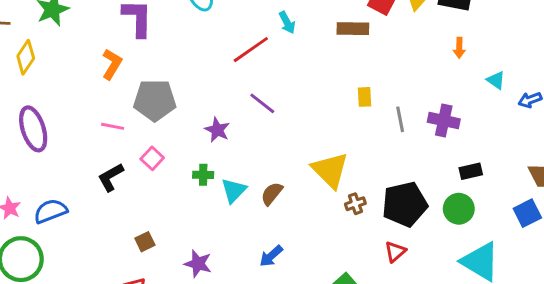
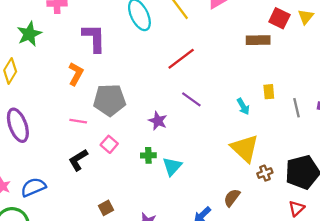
cyan arrow: (287, 23) -> (243, 106), moved
brown semicircle: (272, 194) -> (232, 198), moved

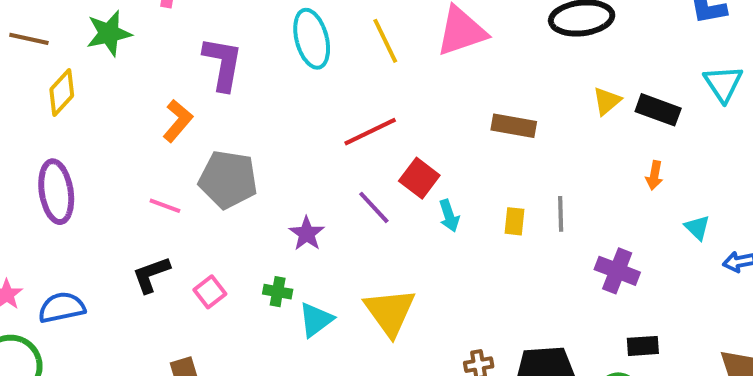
red square: (279, 18) -> (419, 178), moved
cyan arrow: (243, 106) -> (449, 216), moved
gray line: (297, 108) -> (561, 214), moved
pink square: (109, 144) -> (210, 292), moved
yellow triangle: (245, 148) -> (390, 312), moved

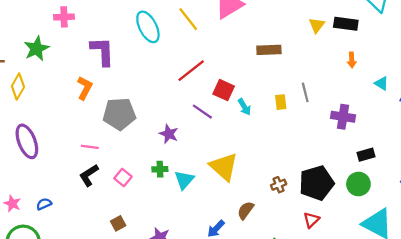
pink line: (165, 206) -> (90, 147), moved
blue semicircle: (62, 307) -> (44, 204), size x0.6

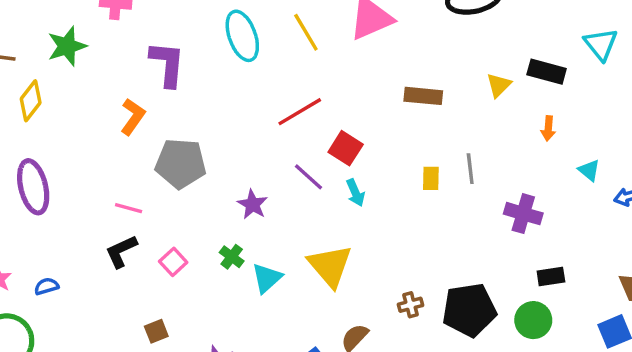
yellow triangle: (317, 25) -> (499, 85), moved
cyan arrow: (244, 107) -> (355, 193), moved
green cross: (160, 169) -> (232, 257), turned 32

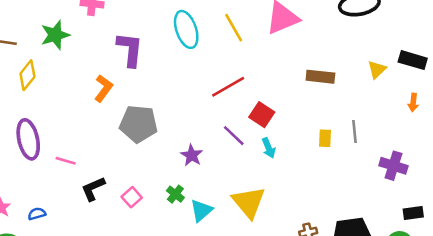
pink line: (129, 208) -> (66, 161), moved

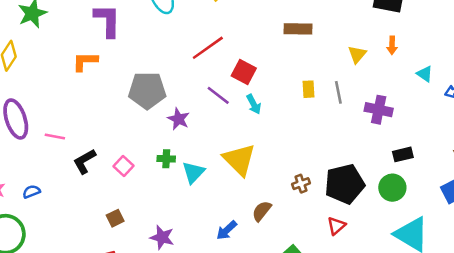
yellow triangle: (377, 70) -> (357, 54), moved
orange L-shape: (103, 88) -> (85, 61), turned -120
gray pentagon: (139, 124) -> (147, 90), moved
gray line: (354, 131) -> (338, 92), moved
green cross: (175, 194) -> (166, 159), turned -30

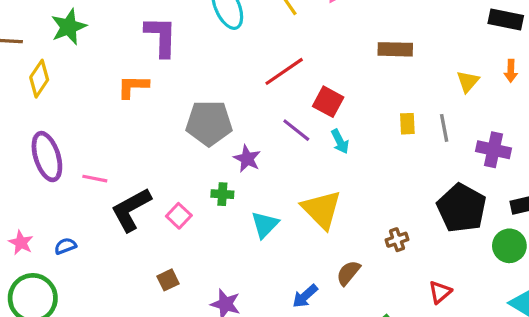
green cross: (166, 159) -> (222, 194), moved
black L-shape: (84, 161) -> (131, 210), size x1.4
black pentagon: (345, 184) -> (462, 208), moved, turned -30

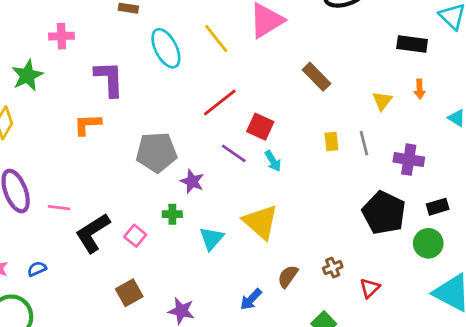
brown rectangle: (395, 49) -> (316, 77), turned 48
brown cross: (397, 240) -> (333, 268), moved
brown square: (168, 280) -> (129, 293), size x1.4

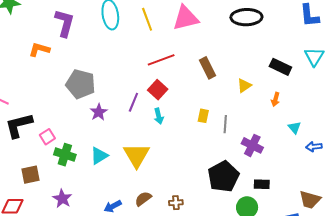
yellow triangle: (382, 101) -> (244, 86), moved
red line: (220, 102) -> (161, 60), moved
purple line: (234, 153) -> (133, 102), turned 60
green cross: (172, 214) -> (65, 155), moved, size x1.5

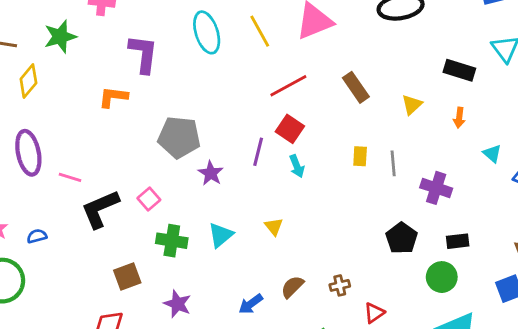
pink square: (47, 137) -> (149, 199), moved
yellow triangle: (137, 155) -> (274, 226), size x0.5
black pentagon: (223, 176) -> (402, 238), size x0.7

